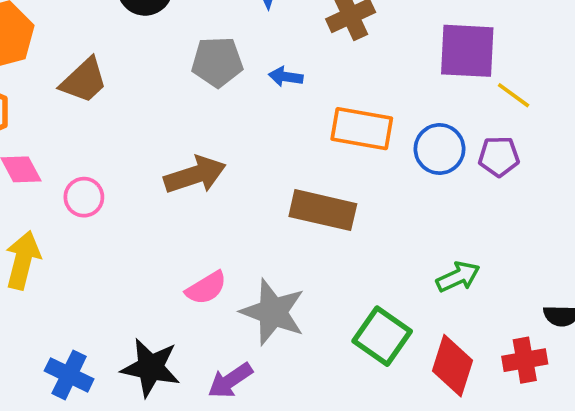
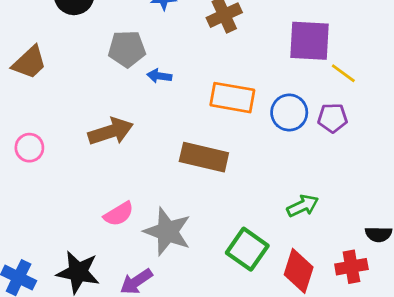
blue arrow: (286, 77) -> (159, 76), moved

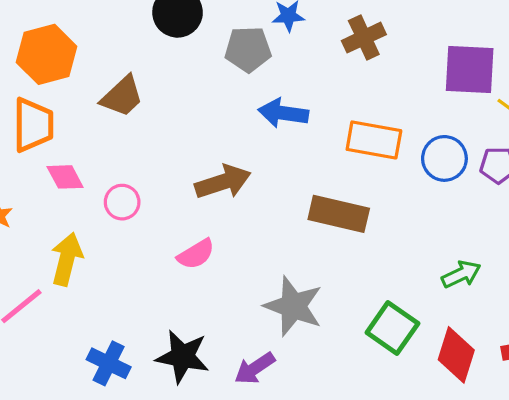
gray pentagon: (127, 49) -> (248, 49), moved
blue arrow: (159, 76) -> (283, 113), size x1.6
pink semicircle: (119, 214) -> (196, 254), moved

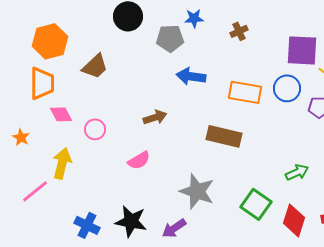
brown cross: (364, 38) -> (239, 31), size x0.7
blue circle: (444, 158) -> (287, 88), moved
brown arrow: (223, 182) -> (155, 117), size x0.7

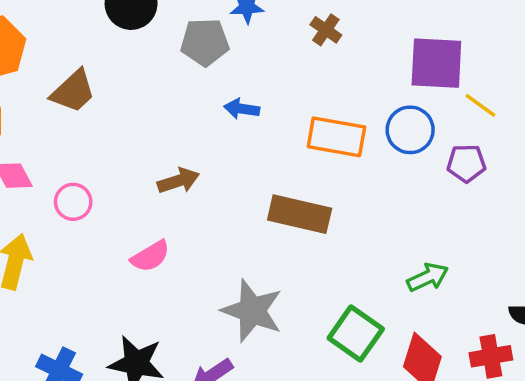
brown cross: (239, 31) -> (326, 30), turned -30
blue arrow: (191, 76) -> (242, 109), size x0.7

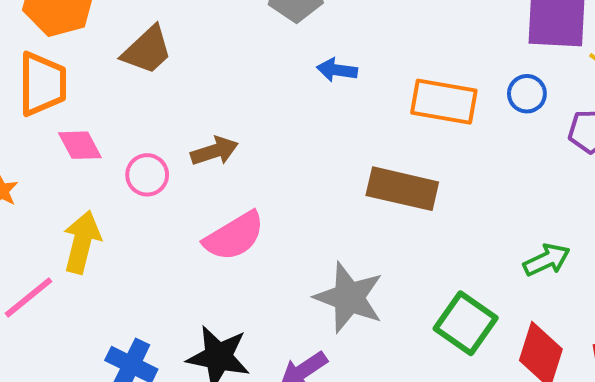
blue circle: (410, 130) -> (527, 94), size x0.7
brown arrow: (178, 181) -> (214, 151), moved
pink semicircle: (150, 256) -> (234, 236), size x1.4

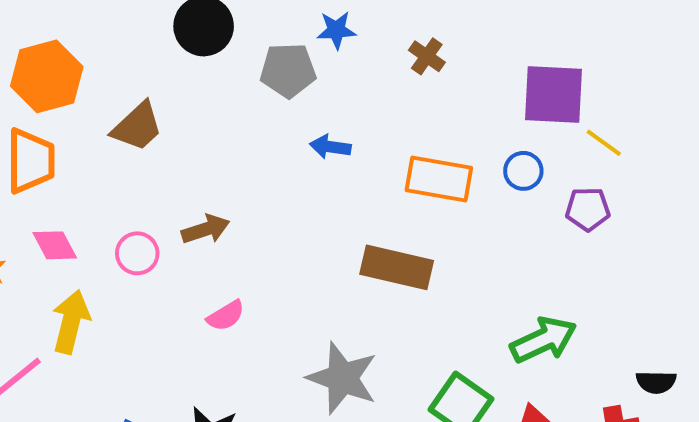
pink diamond: (80, 145) -> (55, 245), moved
pink semicircle: (234, 236) -> (226, 316), size x0.6
green arrow: (547, 260) -> (543, 340), size x1.4

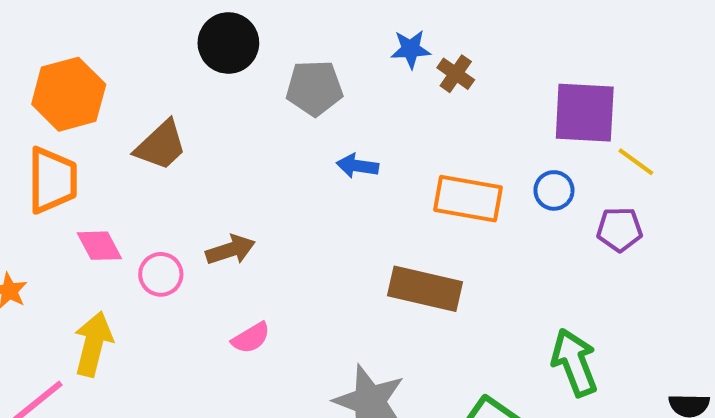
blue star: (336, 30) -> (411, 49), moved
pink diamond: (55, 245) -> (99, 246), moved
green arrow: (543, 340) -> (574, 362), turned -86

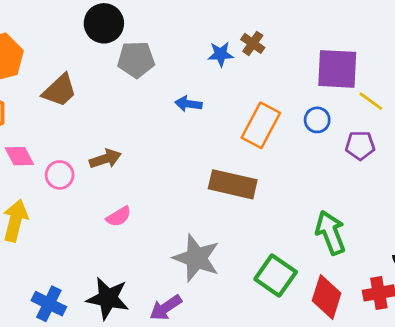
blue star: (411, 49) -> (221, 54), moved
gray pentagon: (314, 88) -> (136, 60), moved
orange rectangle: (468, 199) -> (261, 125), turned -72

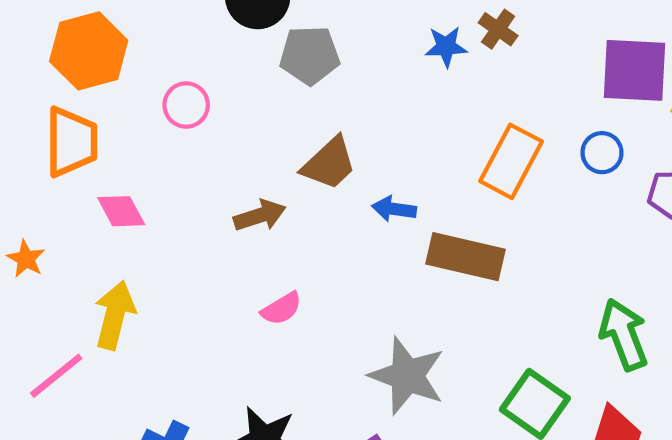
brown trapezoid: (60, 90) -> (329, 163), moved
blue arrow: (188, 104) -> (394, 209), moved
pink circle: (60, 175) -> (186, 105), moved

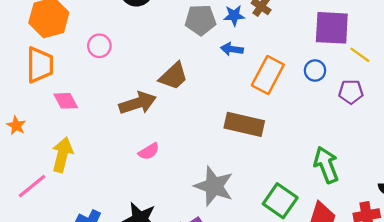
gray pentagon: (310, 55) -> (200, 20), moved
blue arrow: (394, 209) -> (232, 49), moved
brown arrow: (260, 215) -> (138, 103), size x1.4

